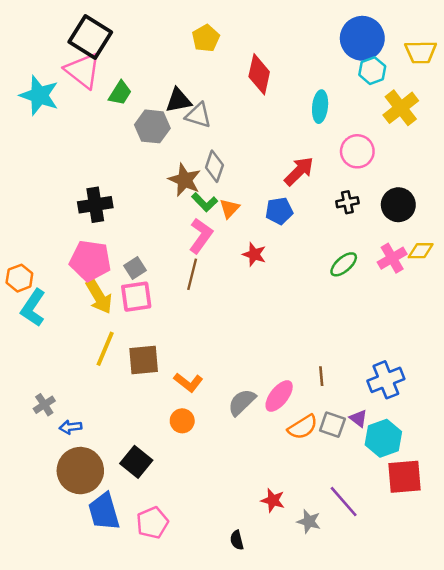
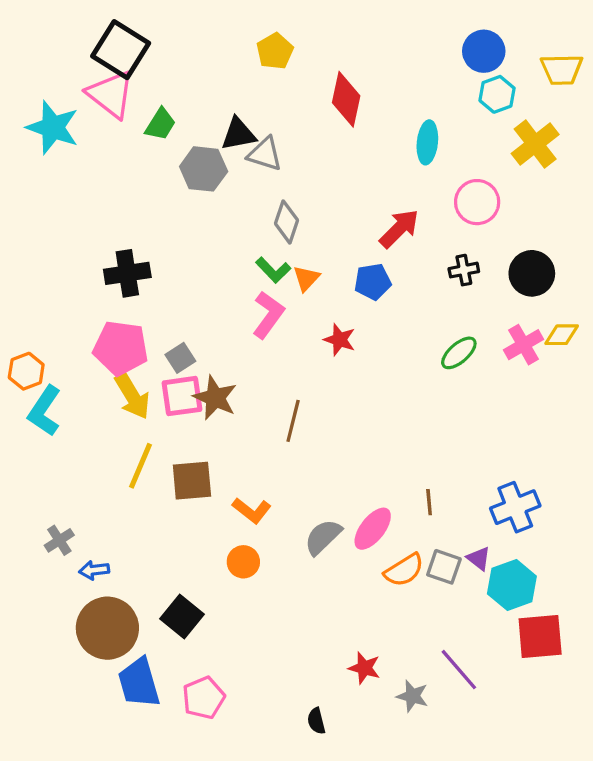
blue circle: (362, 38) -> (484, 51), size x0.7
brown star: (185, 180) -> (215, 398), moved
brown line: (192, 274) -> (293, 421), moved

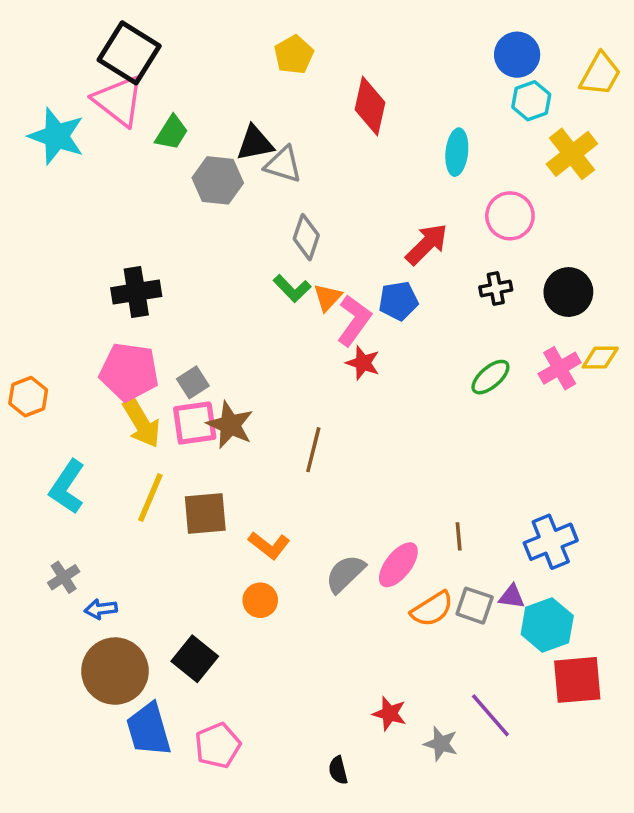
yellow trapezoid: (562, 69) -> (600, 74), turned -60
pink L-shape: (268, 315) -> (354, 320), moved
cyan L-shape: (44, 411) -> (67, 487), moved
purple triangle: (479, 558) -> (512, 597), turned -30

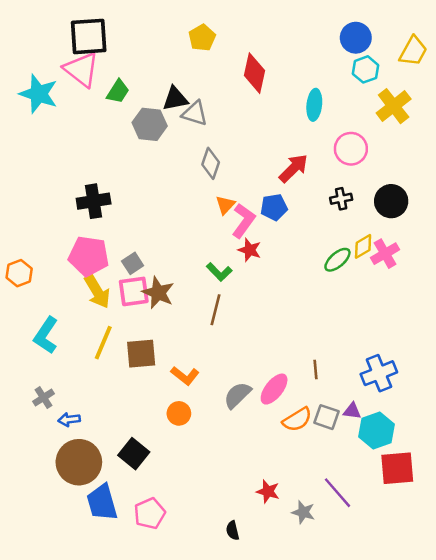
black square: (129, 53) -> (89, 36), turned -36
green L-shape: (292, 288) -> (219, 272), moved
yellow diamond: (600, 358) -> (363, 246), moved, turned -30

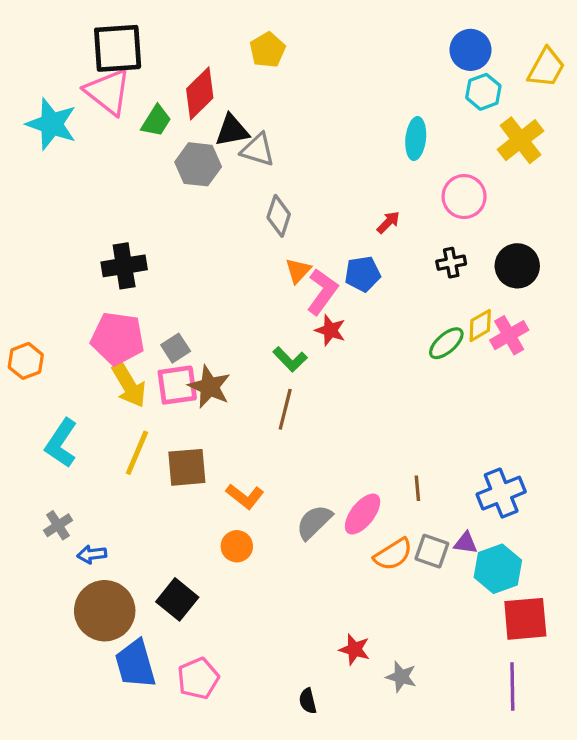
red diamond: (255, 73) -> (200, 93), moved, turned 33
red arrow: (294, 168) -> (388, 222), size x0.6
purple line: (337, 493) -> (512, 686), moved, turned 40

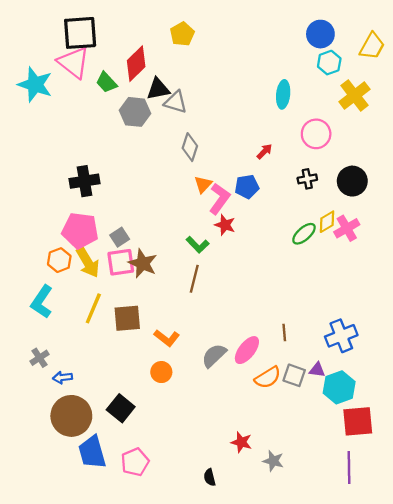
green trapezoid: (156, 121) -> (106, 82), turned 105
orange hexagon: (26, 361) -> (59, 260), moved

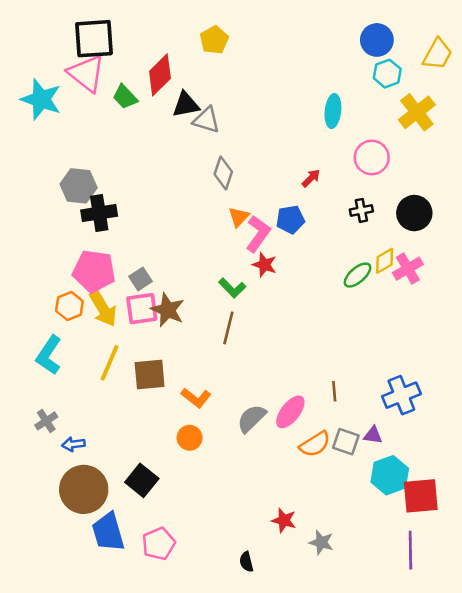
gray hexagon: (135, 112) -> (79, 186), moved
cyan hexagon: (339, 387) -> (390, 475), moved

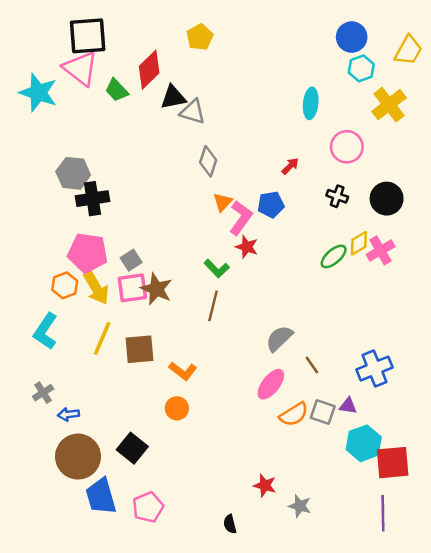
black cross: (361, 210) -> (337, 196), turned 30
brown line: (334, 391) -> (312, 365), turned -30
gray semicircle: (252, 418) -> (279, 338), moved

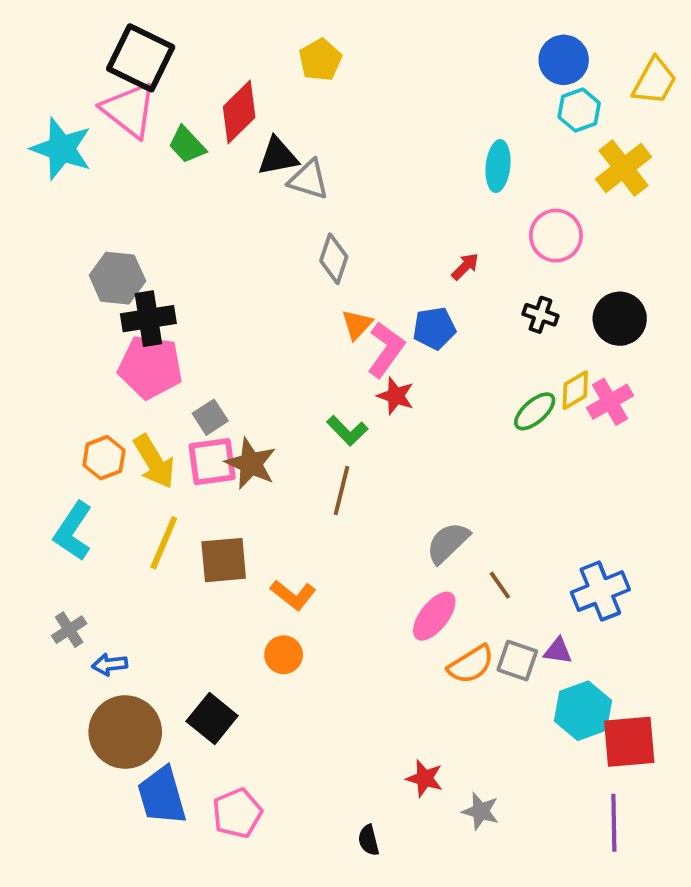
black square: (88, 36) -> (141, 58), turned 30
pink pentagon: (88, 253) -> (150, 367), moved

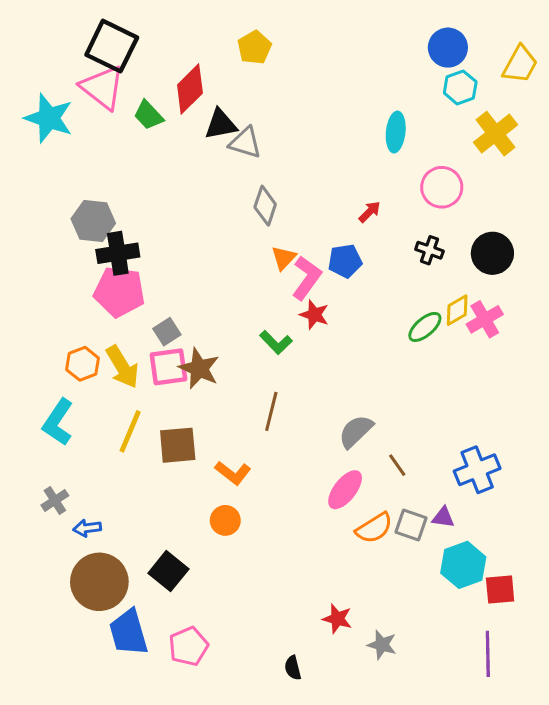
brown line: (342, 491) -> (271, 411), moved
red square: (629, 742) -> (500, 590), size x0.7

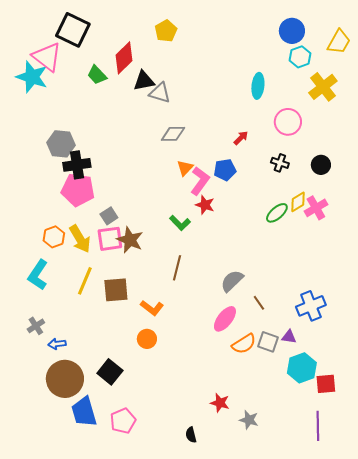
pink triangle: (102, 87) -> (47, 57), moved
gray diamond: (265, 206) -> (173, 134), turned 70
black circle: (492, 253) -> (321, 165), size x0.7

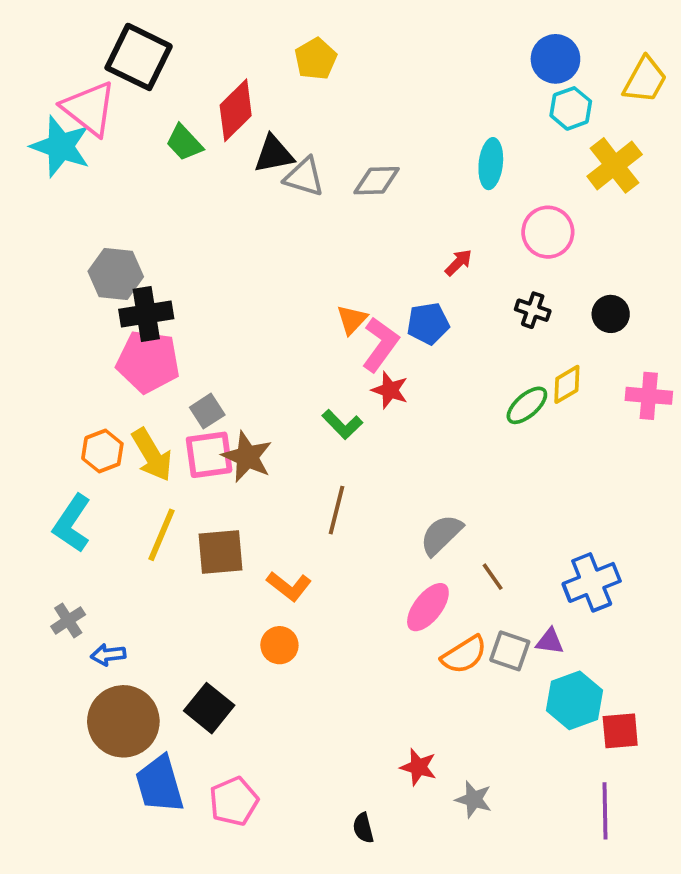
gray diamond: (173, 134) -> (377, 181), moved
pink cross: (316, 208) -> (649, 396), moved, turned 35

